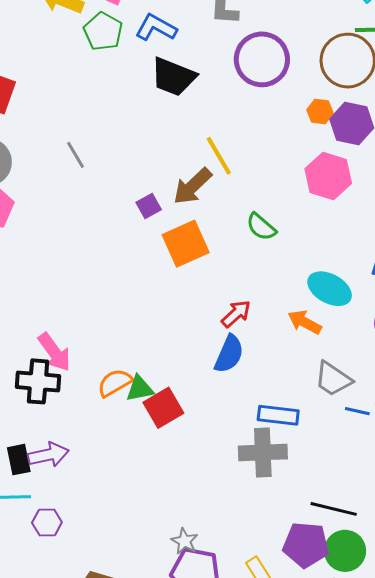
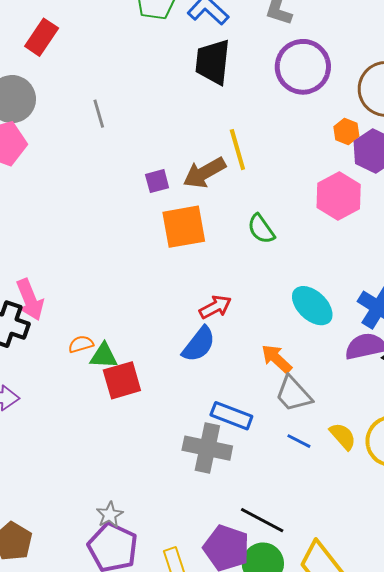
black trapezoid: (173, 77) -> (213, 62), turned 60
orange arrow: (305, 322) -> (277, 359), moved
orange semicircle: (115, 383) -> (81, 344), size x0.7
blue line: (357, 411) -> (299, 441), moved

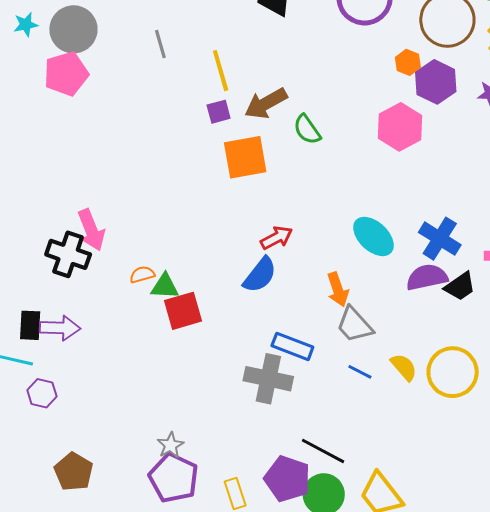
yellow line: (237, 150) -> (221, 71), moved
green semicircle: (261, 229) -> (307, 130), moved
orange arrow: (277, 359) -> (338, 290), turned -152

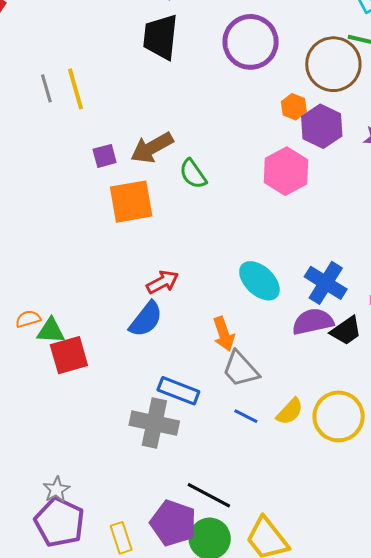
yellow line: (221, 71) -> (75, 89), moved
yellow semicircle: (404, 367) -> (290, 411), turned 84

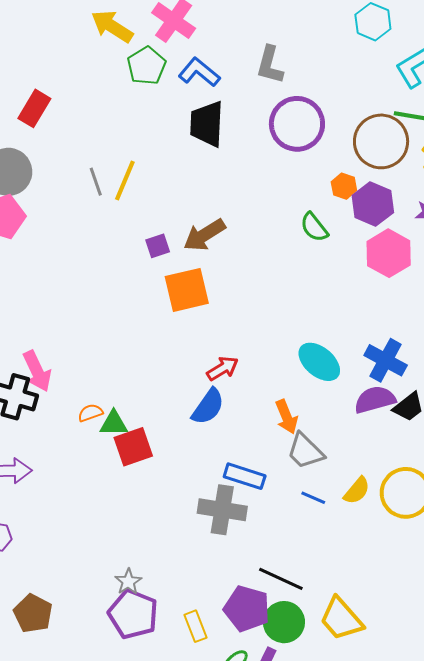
yellow line: (75, 89) -> (125, 181), turned 42
pink hexagon: (286, 171) -> (389, 253), moved
green semicircle: (193, 174) -> (314, 227), moved

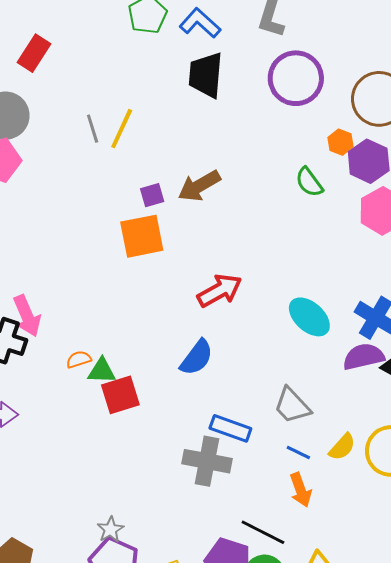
orange square: (187, 290) -> (142, 236), moved
red arrow: (223, 368) -> (220, 291), moved, size x1.4
orange arrow: (287, 417) -> (301, 490), moved

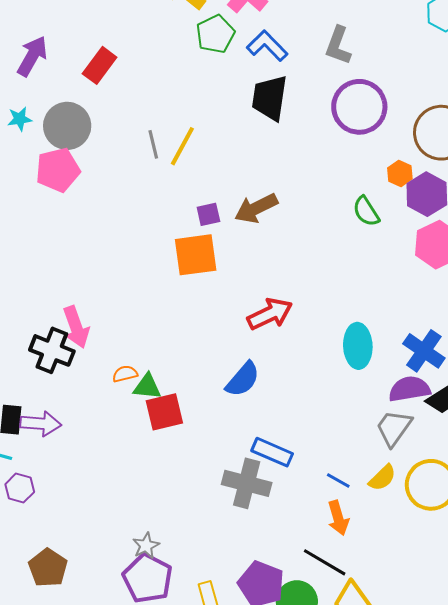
cyan ellipse: (309, 317) -> (358, 346), turned 42
gray trapezoid: (292, 406) -> (394, 428), moved, turned 75
black line: (263, 532) -> (325, 562), moved

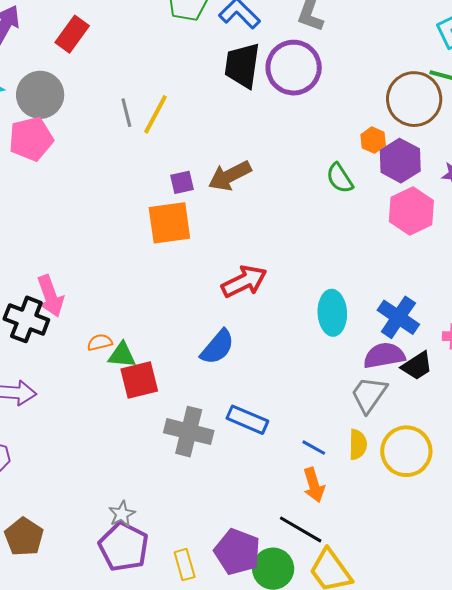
purple circle: (359, 107) -> (294, 68), moved
yellow semicircle: (382, 478) -> (358, 444), turned -44
gray cross: (247, 483) -> (189, 432), moved

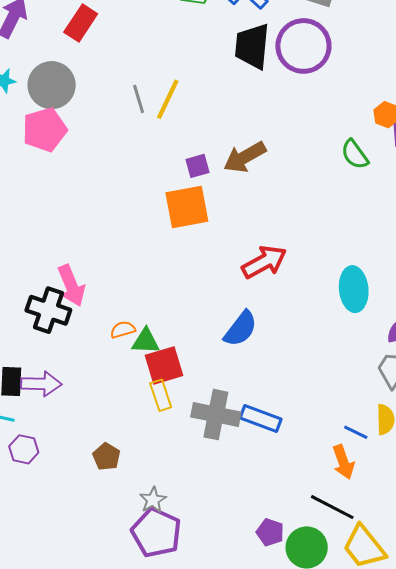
blue rectangle: (247, 420) -> (261, 419), moved
blue line: (314, 448) -> (356, 432), moved
brown pentagon: (24, 537) -> (106, 457), moved, size x0.7
purple pentagon: (237, 552) -> (270, 532), size x0.6
yellow rectangle: (185, 565) -> (161, 395), moved

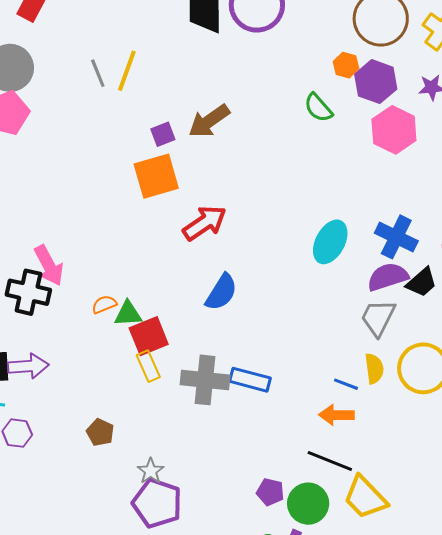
red arrow: (264, 262) -> (204, 223), moved
cyan ellipse: (354, 289) -> (330, 242), turned 39
orange arrow: (343, 462) -> (336, 415), turned 116

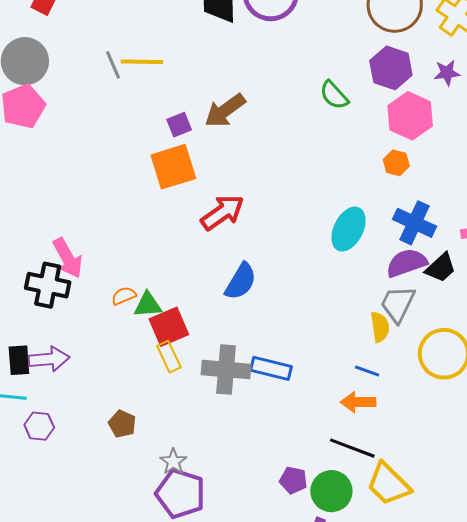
orange hexagon: (346, 65) -> (396, 163), moved
yellow line: (127, 71) -> (142, 62), turned 72
yellow semicircle: (374, 369) -> (380, 327), moved

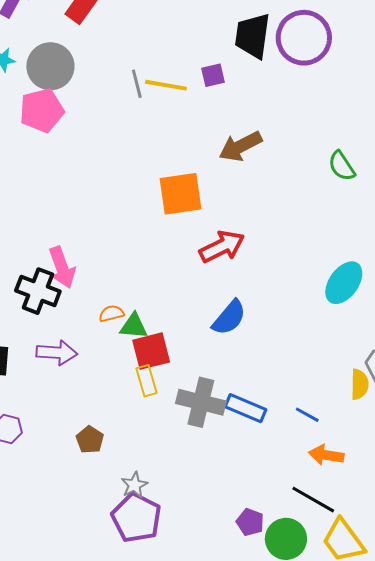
green semicircle: (334, 95) -> (342, 166), moved
purple square: (179, 125) -> (213, 75), moved
purple arrow: (49, 359) -> (57, 353), moved
blue line: (367, 371) -> (307, 415), moved

